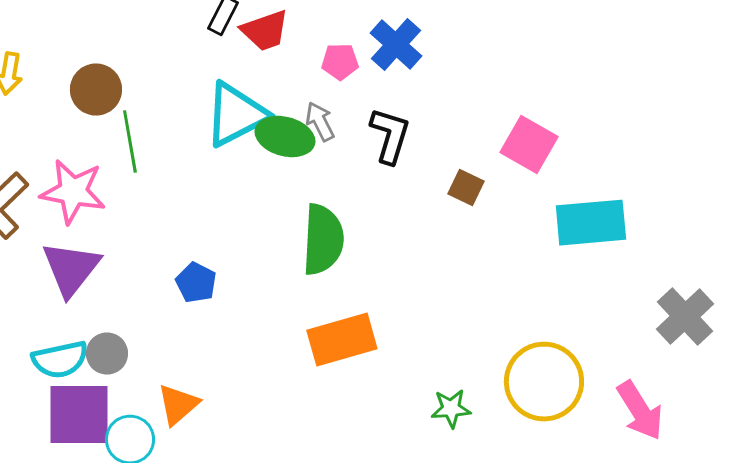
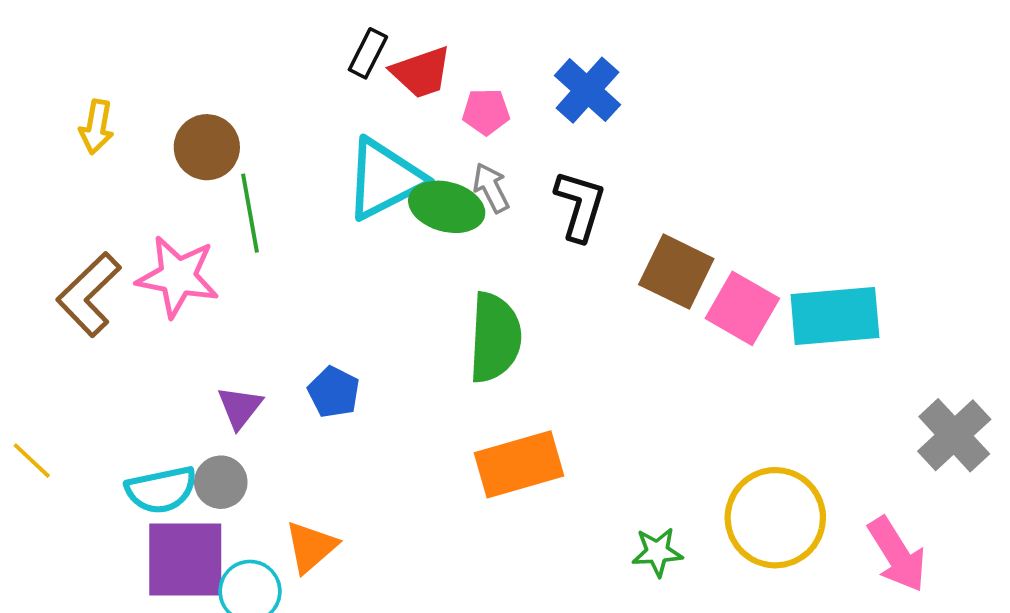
pink pentagon: (340, 62) -> (486, 112), moved
pink square: (529, 145) -> (742, 308), moved
brown square: (466, 188) -> (676, 272), size x1.6
purple triangle: (71, 269) -> (240, 407), moved, size x0.6

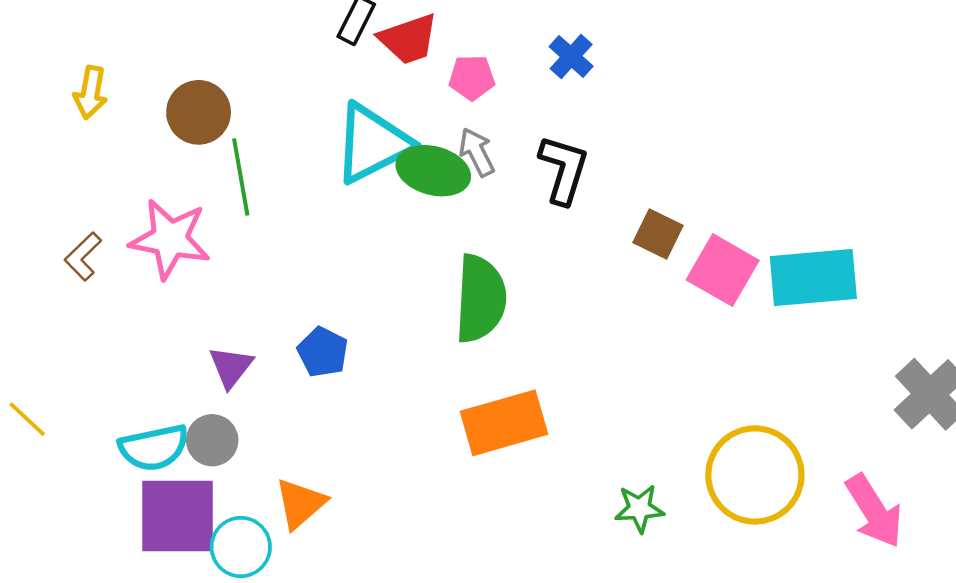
blue cross: (588, 90) -> (571, 56), size x0.7
brown square: (676, 272) -> (658, 234), size x0.7
brown L-shape: (89, 294) -> (83, 256), size x0.6

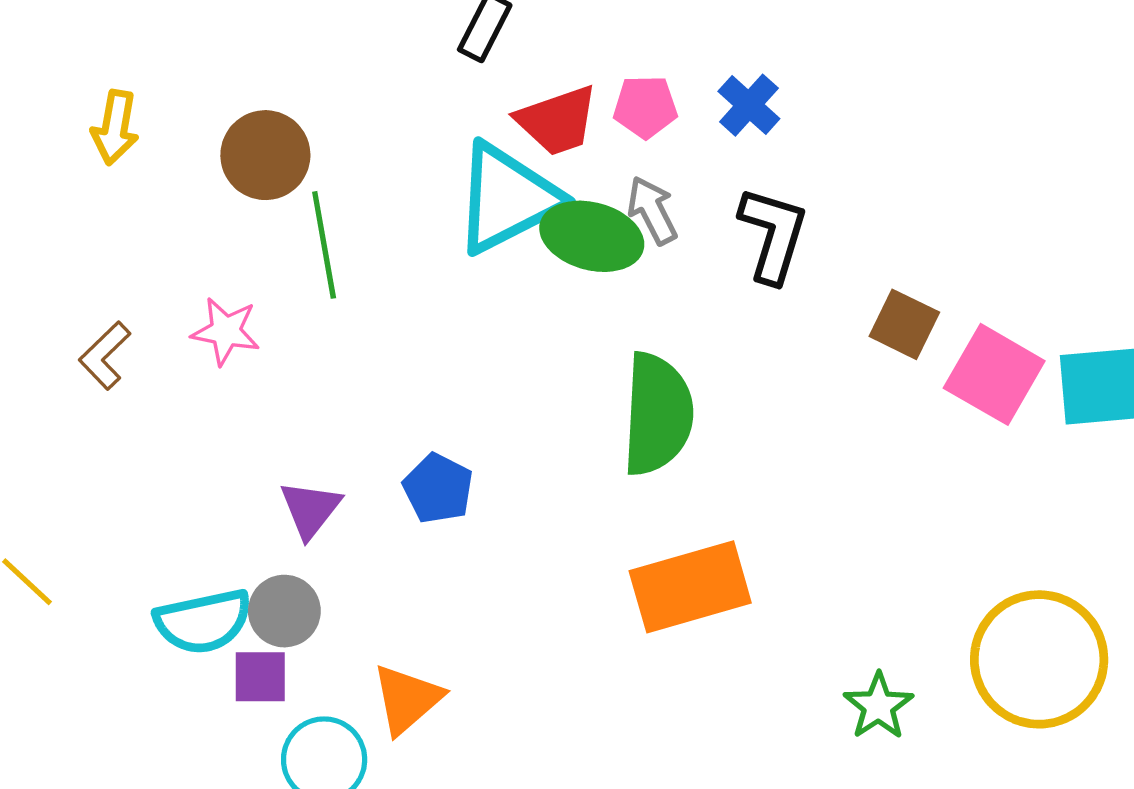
red trapezoid: (408, 39) -> (557, 121), moved
blue cross: (571, 56) -> (749, 105), moved
pink star: (170, 239) -> (226, 331), size x0.6
green star: (639, 508) -> (878, 706), turned -30
purple square: (177, 516) -> (260, 677), moved, size x0.5

